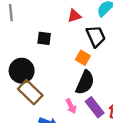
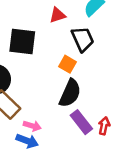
black square: (44, 38) -> (22, 42), size x1.6
pink arrow: (71, 106) -> (32, 126), moved, turned -48

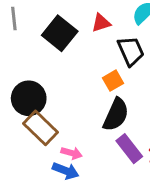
black square: (22, 42) -> (60, 33), moved, turned 32
orange square: (67, 64) -> (113, 81), turned 30

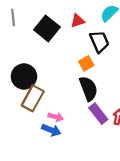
black semicircle: (116, 115) -> (88, 89), turned -45
brown rectangle: (41, 128) -> (33, 98), turned 75

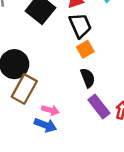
black trapezoid: (99, 42) -> (80, 26), moved
black semicircle: (88, 89) -> (88, 78), size x0.7

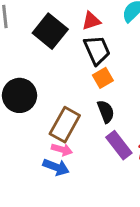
brown rectangle: (24, 89) -> (65, 125), moved

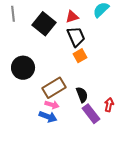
black semicircle: (106, 112) -> (82, 95), moved
brown rectangle: (65, 125) -> (54, 88), turned 30
purple rectangle: (119, 145) -> (91, 114), moved

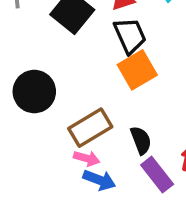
orange square: (80, 56) -> (137, 70), size x1.5
blue arrow: (48, 117) -> (99, 180), moved

